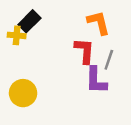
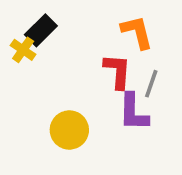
yellow cross: (17, 35) -> (23, 50), turned 30
yellow circle: (23, 93) -> (69, 130), moved

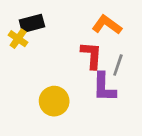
black rectangle: (41, 30) -> (32, 23), turned 30
orange L-shape: (137, 32) -> (107, 25), turned -40

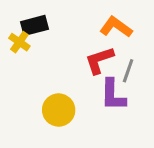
red L-shape: (92, 55) -> (99, 60), turned -112

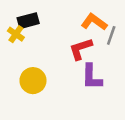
gray line: (128, 71) -> (111, 35), moved
yellow circle: (59, 110) -> (33, 81), moved

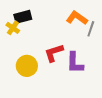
red L-shape: (81, 49) -> (54, 53), moved

